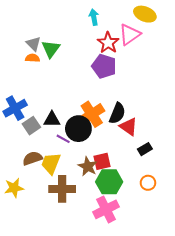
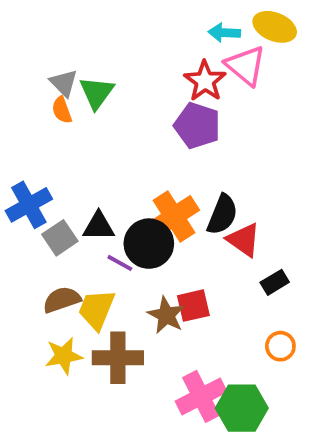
cyan arrow: (94, 17) -> (224, 33), moved, turned -77
pink triangle: (130, 35) -> (246, 66), turned -45
orange semicircle: (32, 58) -> (62, 110), turned -112
green hexagon: (109, 182) -> (242, 408), moved
yellow star: (14, 188) -> (64, 356), moved

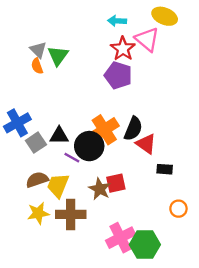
cyan arrow: (224, 33) -> (117, 21), moved
black rectangle: (275, 282) -> (165, 169), turned 35
orange circle: (280, 346) -> (178, 209), moved

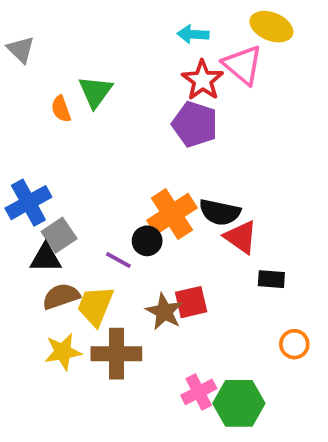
gray triangle: (38, 50) -> (21, 50), moved
black semicircle: (133, 129) -> (220, 212), turned 80
black triangle: (59, 136) -> (46, 258), moved
black circle: (89, 146) -> (147, 241), size x0.6
pink cross: (121, 238) -> (199, 392), size x0.7

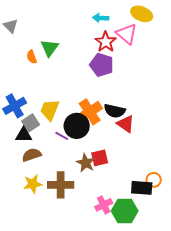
black circle: (147, 241) -> (77, 126), size x1.6
black rectangle: (271, 279) -> (142, 188), moved, size x1.5
yellow trapezoid: (95, 306) -> (50, 110), moved

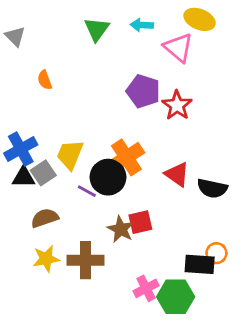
red star: (106, 42) -> (177, 105), moved
green triangle: (50, 48) -> (97, 29), moved
black semicircle: (115, 111) -> (212, 188), moved
black triangle: (24, 135) -> (24, 177), moved

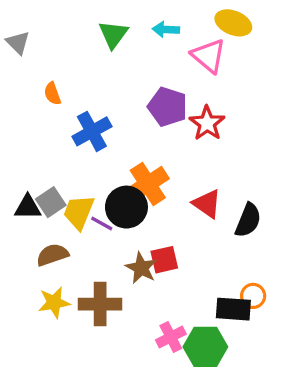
blue cross: (21, 149) -> (92, 131), moved
yellow trapezoid: (70, 155) -> (79, 212), moved
black semicircle: (212, 188) -> (248, 220), turned -80

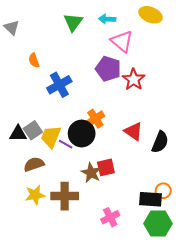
pink triangle: (209, 56) -> (122, 41), moved
orange cross: (148, 184) -> (95, 119), size x0.7
green hexagon: (205, 347) -> (158, 224), moved

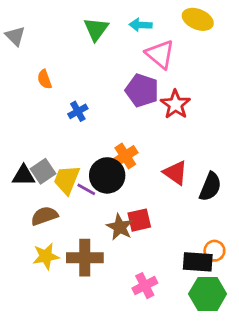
blue cross: (59, 85) -> (78, 111), size x0.6

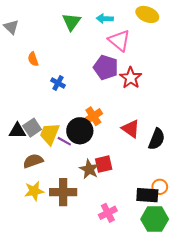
blue cross: (78, 111) -> (58, 83), turned -32

